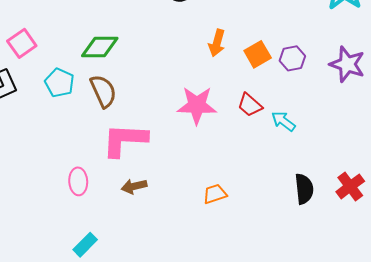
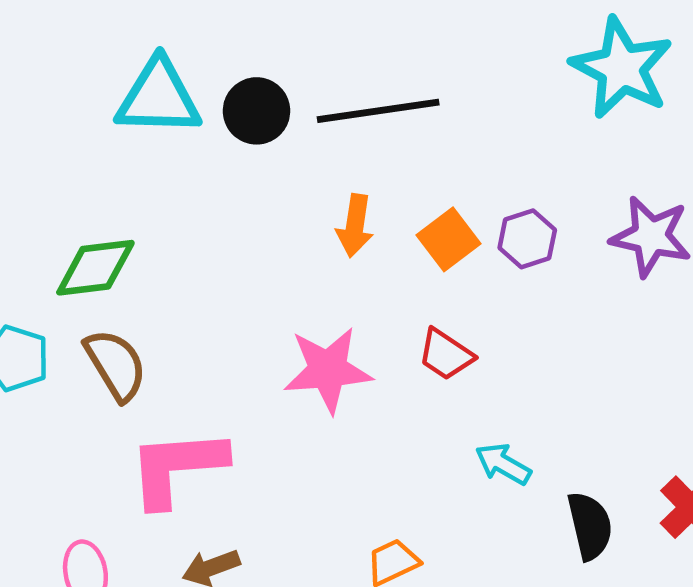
cyan arrow: (283, 121) -> (503, 464), moved

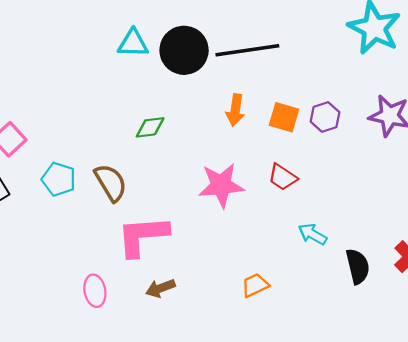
cyan triangle: (158, 97) -> (133, 43), size x0.7
black circle: (256, 111) -> (184, 50), size x1.4
orange square: (449, 239) -> (284, 117), turned -36
green diamond: (95, 268) -> (150, 127), moved, size x0.7

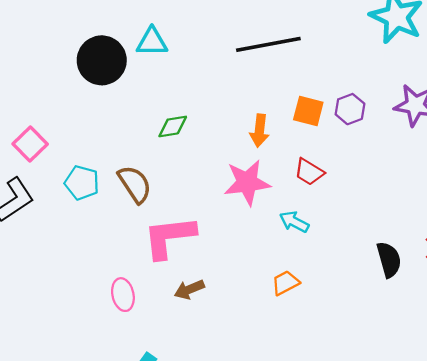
black circle: (184, 50) -> (102, 60), moved
orange arrow: (235, 110) -> (259, 131), moved
cyan arrow: (312, 234) -> (294, 222), moved

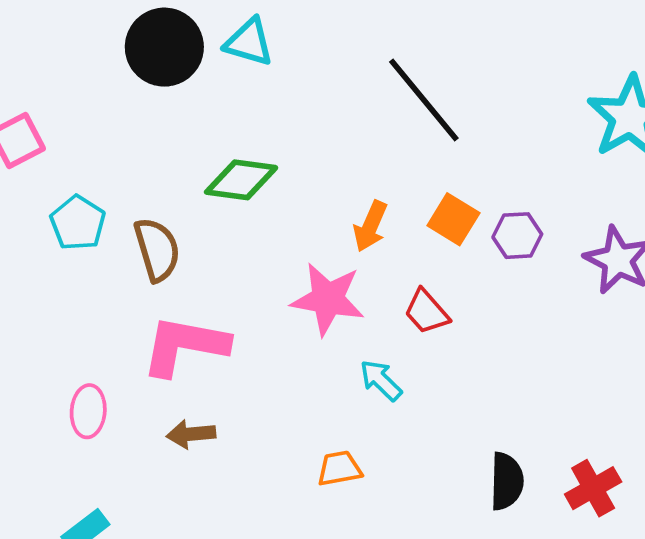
black line: (268, 44) -> (424, 100), turned 44
green diamond: (173, 126) -> (241, 180), size x1.4

